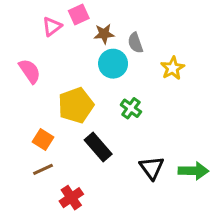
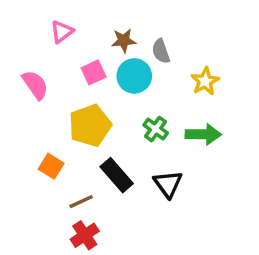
pink square: (79, 15) -> (94, 72), moved
black triangle: (152, 168) -> (168, 184), moved
brown line: (43, 169) -> (81, 202), moved
green arrow: (193, 171) -> (203, 134), moved

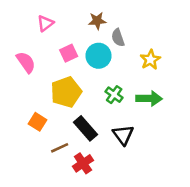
brown star: (124, 41) -> (97, 21), moved
red cross: (85, 235) -> (83, 163), moved

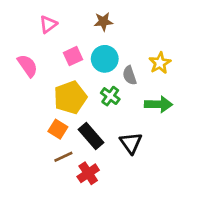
gray semicircle: (118, 38) -> (130, 75), moved
green cross: (114, 95) -> (110, 96), moved
orange square: (38, 122) -> (58, 129), moved

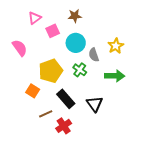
pink square: (73, 56) -> (53, 31), moved
orange square: (58, 129) -> (33, 91), moved

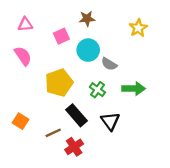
pink triangle: (35, 18) -> (25, 24), moved, turned 32
yellow star: (116, 46) -> (138, 28), moved
gray semicircle: (94, 55) -> (109, 64), turned -40
green cross: (80, 70) -> (97, 90), moved
orange square: (33, 91) -> (21, 121), moved

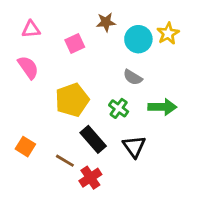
cyan circle: (88, 50) -> (138, 39), moved
brown line: (53, 133) -> (65, 161), turned 56

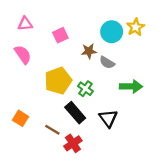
brown star: (106, 22) -> (89, 51), moved
green cross: (119, 108) -> (85, 89), moved

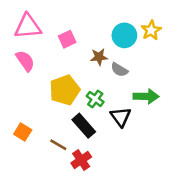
pink triangle: (25, 24) -> (28, 26), size x1.6
black triangle: (108, 118) -> (121, 117), moved

